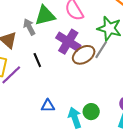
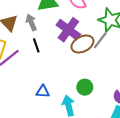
gray arrow: (29, 27) -> (31, 22), moved
green circle: (91, 112) -> (85, 87), moved

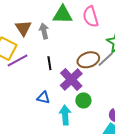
purple cross: (68, 30) -> (71, 80), moved
black line: (36, 45) -> (49, 63), moved

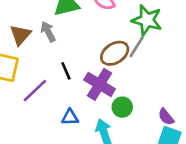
brown triangle: (23, 28) -> (20, 35), turned 30
purple line: (17, 61) -> (35, 91), moved

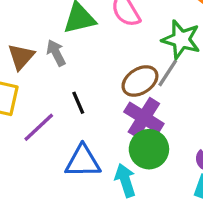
purple cross: (100, 84) -> (144, 118), moved
green circle: (122, 107) -> (149, 149), size x1.5
blue triangle: (70, 117) -> (83, 161), size x1.6

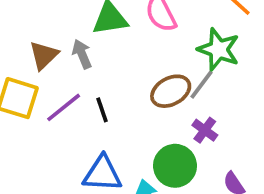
purple cross: (144, 118) -> (205, 130), moved, size x0.6
purple line: (39, 127) -> (64, 107), moved

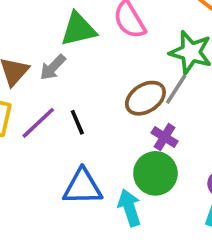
gray arrow: (82, 54) -> (53, 67), turned -108
purple cross: (205, 130) -> (165, 137), moved

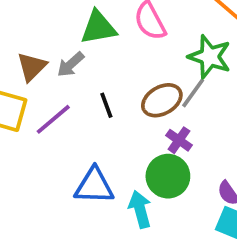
black line: (77, 122) -> (106, 105), moved

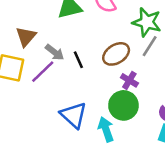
gray arrow: (71, 64) -> (55, 52), moved, turned -96
gray line: (193, 93) -> (150, 46), moved
blue triangle: (94, 186) -> (74, 115), turned 44

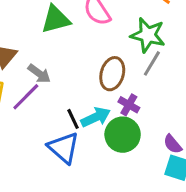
brown ellipse: (116, 54) -> (112, 74), turned -40
black line: (78, 60) -> (73, 119), moved
cyan arrow: (106, 129) -> (96, 117), moved, turned 85

